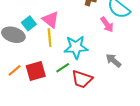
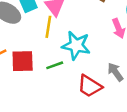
red trapezoid: (82, 79) -> (90, 86), moved

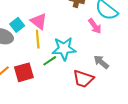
green line: (55, 65) -> (50, 61), moved

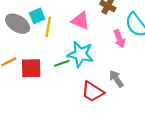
pink triangle: (39, 21) -> (80, 21), moved, turned -30
yellow line: (38, 39) -> (48, 27), moved

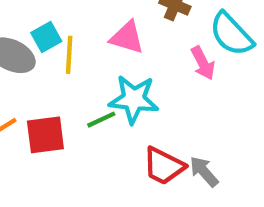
gray arrow: (116, 79) -> (204, 171), moved

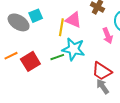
yellow line: (69, 55) -> (61, 27), moved
red square: (45, 135) -> (30, 61), turned -30
red trapezoid: (164, 166) -> (102, 71), moved

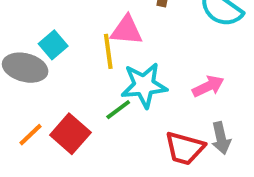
pink arrow: (108, 36) -> (208, 86), moved, turned -77
red trapezoid: (102, 71) -> (185, 148), moved
gray arrow: (103, 86) -> (221, 138), turned -140

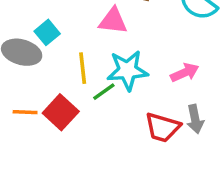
yellow line: (108, 51) -> (83, 68), moved
orange line: (31, 135) -> (25, 112), turned 45

